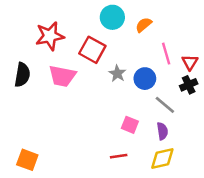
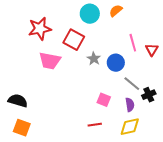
orange semicircle: (144, 25) -> (116, 11), moved
black semicircle: (22, 75) -> (18, 101), moved, turned -84
black cross: (189, 85) -> (149, 95), moved

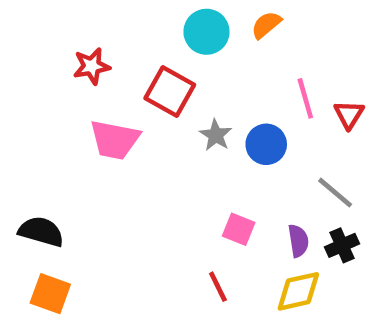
red star: (40, 29) -> (92, 66), size x0.7
gray line: (132, 84) -> (335, 193), moved
black cross: (149, 95) -> (342, 245), moved
red line: (95, 125) -> (218, 287), turned 72

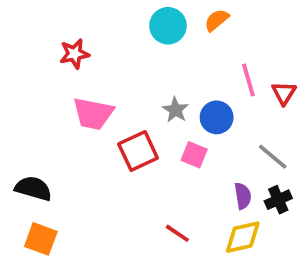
red square: (170, 91) -> (138, 151), moved, turned 36
pink square: (239, 229) -> (194, 155), moved
red line: (218, 287) -> (177, 233), turned -30

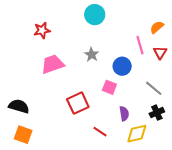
orange semicircle: (217, 20) -> (157, 27), moved
gray star: (175, 110) -> (92, 55), moved
pink trapezoid: (93, 114) -> (53, 64), turned 150
red square: (138, 151) -> (78, 103), moved
purple semicircle: (243, 196) -> (124, 114), moved

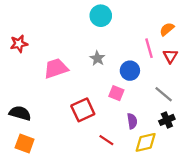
red star: (42, 30) -> (19, 44), moved

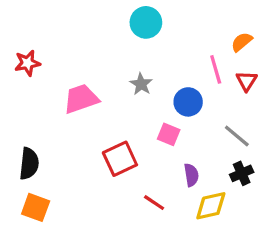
black semicircle: (20, 113) -> (29, 164), turned 80

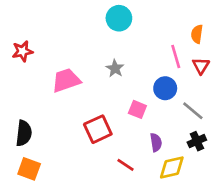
orange semicircle: (242, 42) -> (197, 34), turned -42
blue circle: (188, 102) -> (165, 88), moved

